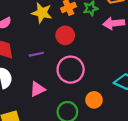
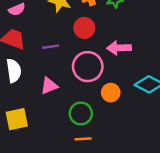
pink arrow: (114, 23) -> (119, 48), moved
orange circle: (94, 100) -> (111, 93), moved

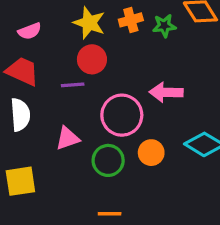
red circle: (84, 28) -> (92, 59), moved
green circle: (81, 114) -> (108, 160), moved

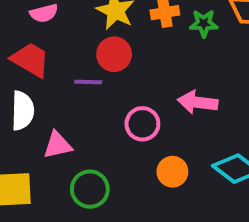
pink circle: (122, 115) -> (142, 124), size x0.7
pink triangle: (68, 138) -> (58, 145), moved
green circle: (108, 160) -> (90, 189), moved

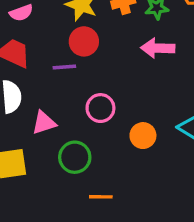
pink arrow: (198, 102) -> (158, 48), moved
pink circle: (142, 124) -> (100, 108), moved

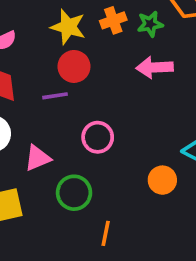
orange circle: (143, 136) -> (162, 180), moved
orange line: (101, 197) -> (106, 233), turned -75

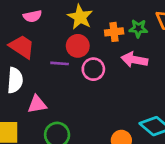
orange cross: (113, 20) -> (114, 32), moved
pink circle: (98, 137) -> (93, 69), moved

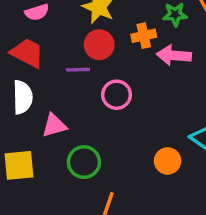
orange cross: (114, 32) -> (144, 36), moved
pink circle: (93, 69) -> (117, 95), moved

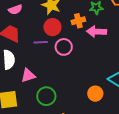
pink circle: (117, 95) -> (64, 47), moved

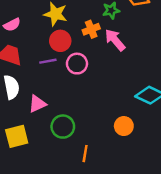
pink arrow: (97, 32) -> (115, 40), turned 54
orange circle: (95, 94) -> (124, 126), moved

